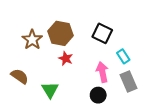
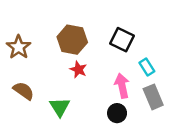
brown star: (32, 40) -> (19, 47), moved

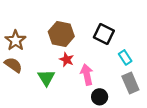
pink arrow: (122, 86) -> (87, 74), moved
brown semicircle: (24, 91) -> (13, 65), moved
green triangle: (60, 107) -> (46, 78), moved

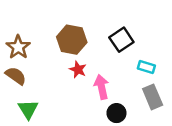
black square: (104, 34) -> (121, 40), turned 30
cyan rectangle: (125, 57) -> (146, 67), turned -40
green triangle: (46, 78) -> (28, 109), moved

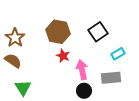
cyan rectangle: (146, 67) -> (118, 54), turned -48
gray rectangle: (153, 97) -> (111, 78), moved, turned -72
black circle: (116, 113) -> (84, 91), moved

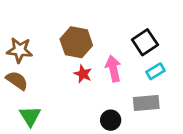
black square: (98, 32) -> (145, 42), moved
brown star: (15, 38) -> (20, 50), turned -30
pink arrow: (82, 70) -> (113, 69), moved

